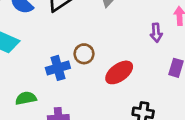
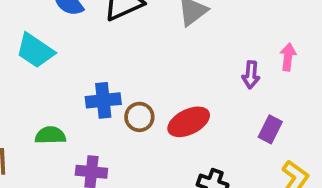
brown circle: (84, 54) -> (139, 117), moved

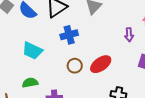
cyan trapezoid: (35, 51) -> (32, 51), moved
blue cross: (103, 100) -> (69, 35), moved

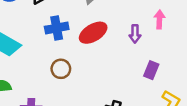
red ellipse: (101, 64) -> (93, 33), moved

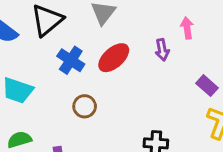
blue cross: (57, 28) -> (71, 60), turned -35
purple rectangle: (151, 70) -> (207, 86), moved, turned -60

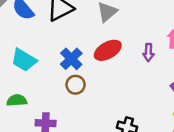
blue cross: (71, 60) -> (71, 59), moved

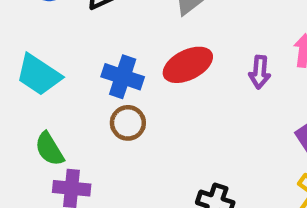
blue cross: (71, 59) -> (123, 77), turned -30
green semicircle: (17, 100) -> (49, 149), moved, turned -120

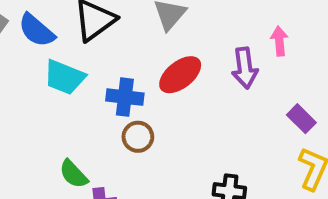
purple arrow: (260, 72) -> (245, 68), size x1.4
cyan trapezoid: (39, 75) -> (64, 77), moved

